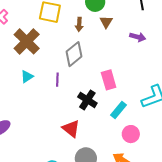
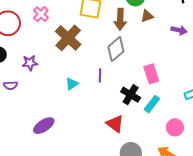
brown triangle: (106, 22) -> (147, 16), turned 40
brown arrow: (79, 24) -> (120, 19), size x1.5
cyan triangle: (27, 77) -> (72, 84), moved
cyan rectangle: (118, 110) -> (152, 104), moved

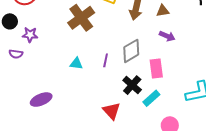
purple arrow: (179, 30) -> (167, 36), moved
gray diamond: (116, 49) -> (131, 51), moved
purple star: (30, 63) -> (30, 35), moved
cyan triangle: (72, 84) -> (76, 64), turned 32

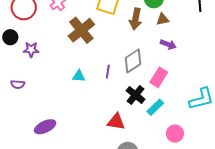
purple semicircle: (16, 54) -> (18, 84), moved
pink rectangle: (156, 68) -> (159, 77), turned 42
purple ellipse: (41, 100) -> (45, 127), moved
red triangle: (112, 111) -> (116, 122), turned -36

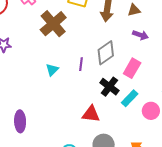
cyan triangle: (79, 76) -> (52, 70), turned -48
purple ellipse: (45, 127) -> (20, 121), turned -65
pink circle: (175, 134) -> (151, 111), moved

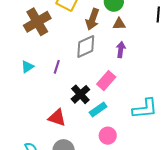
purple arrow: (140, 35) -> (121, 50), turned -112
gray diamond: (106, 53) -> (86, 47), moved
pink circle: (151, 111) -> (108, 136), moved

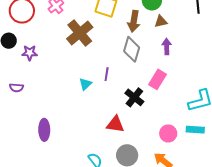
gray diamond: (86, 47) -> (132, 49), turned -40
cyan triangle: (27, 67) -> (85, 84), moved
cyan rectangle: (98, 110) -> (195, 130), moved, turned 48

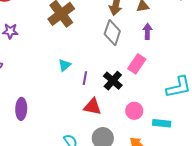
purple line: (107, 74) -> (85, 78), moved
cyan rectangle: (195, 130) -> (162, 123), moved
pink circle: (168, 133) -> (134, 111), moved

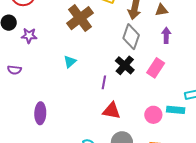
cyan triangle: (65, 65) -> (70, 62), moved
black cross: (113, 81) -> (125, 65), moved
cyan rectangle: (162, 123) -> (176, 110), moved

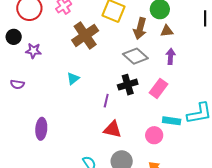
gray diamond: (131, 37) -> (135, 56), turned -70
black cross: (125, 65) -> (128, 85), turned 30
cyan rectangle: (176, 110) -> (172, 121), moved

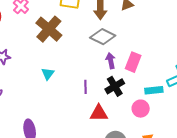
purple arrow: (171, 56) -> (111, 61), moved
black cross: (128, 85) -> (115, 86), moved

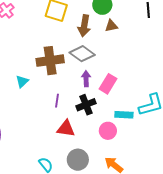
brown cross: (49, 29) -> (50, 61), moved, turned 32

